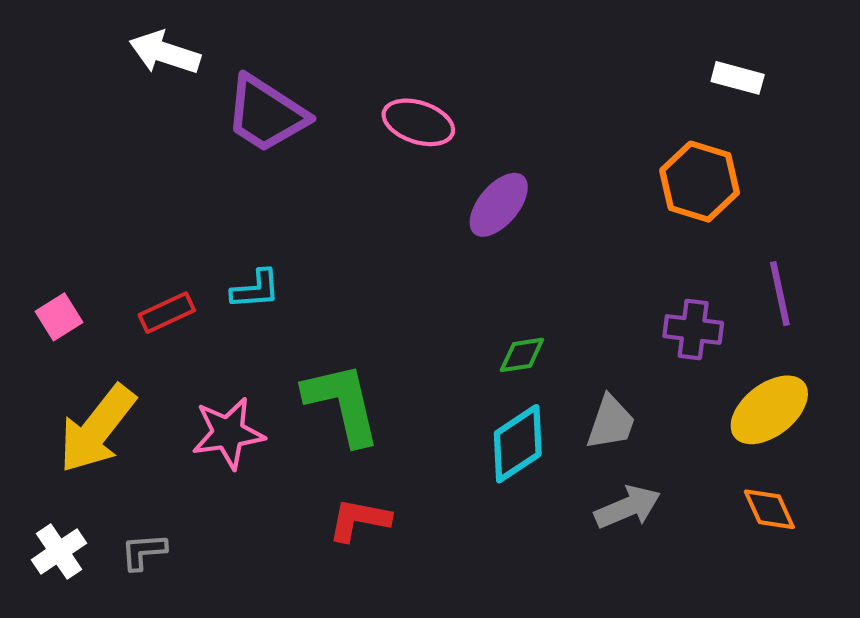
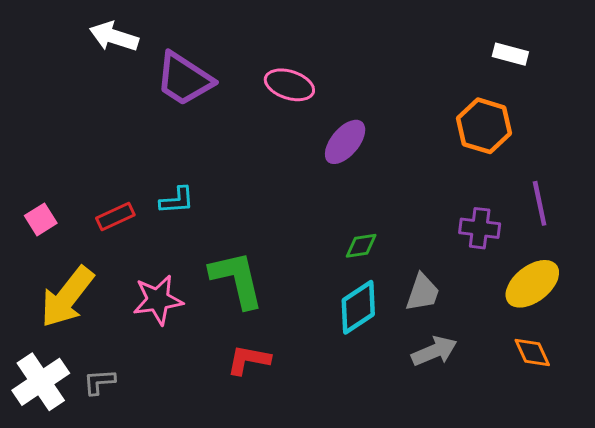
white cross: (59, 551) -> (41, 382), size x1.5

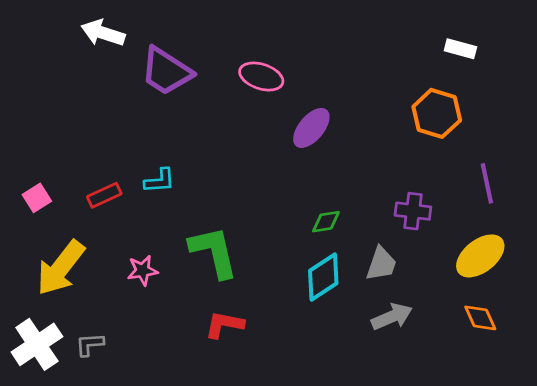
purple cross: (480, 228) -> (413, 211), moved
pink star: (158, 300) -> (142, 270), size x0.7

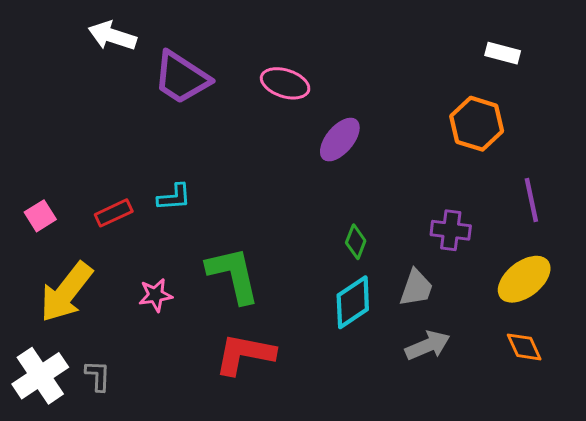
green diamond: (326, 222) -> (356, 242), turned -60
red L-shape: (224, 325) -> (245, 354), size x1.4
gray L-shape: (90, 344) -> (98, 376), turned 96

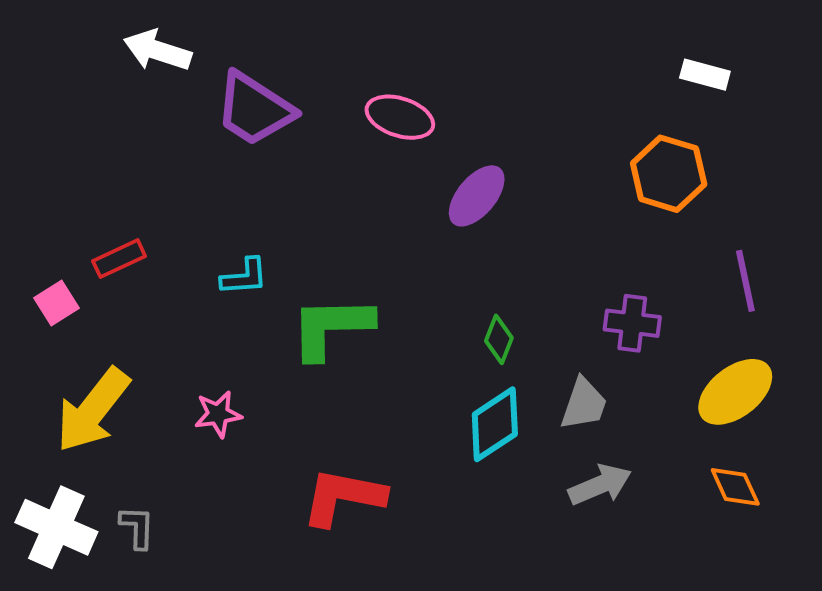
red rectangle: (114, 213) -> (119, 259), moved
green L-shape: (233, 275) -> (331, 327), moved, turned -78
white cross: (40, 376) -> (56, 527), turned -32

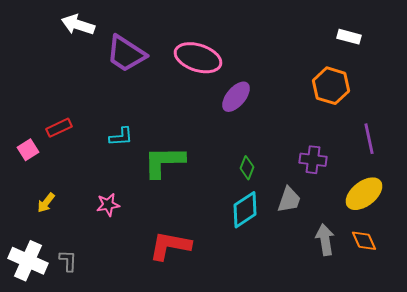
pink ellipse: (400, 117) -> (198, 58), size x1.4
yellow arrow: (93, 410) -> (46, 203), size x0.5
gray arrow: (600, 485) -> (325, 240), moved, turned -76

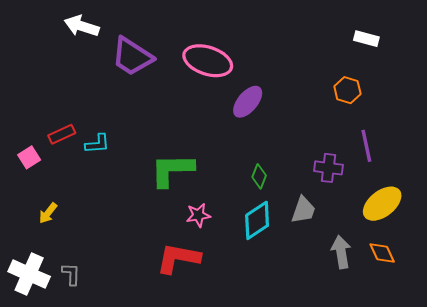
orange hexagon: (331, 86) -> (347, 90), size x0.7
cyan L-shape: (121, 137) -> (97, 144), moved
purple line: (369, 139) -> (366, 146), moved
pink star: (108, 205) -> (198, 215), moved

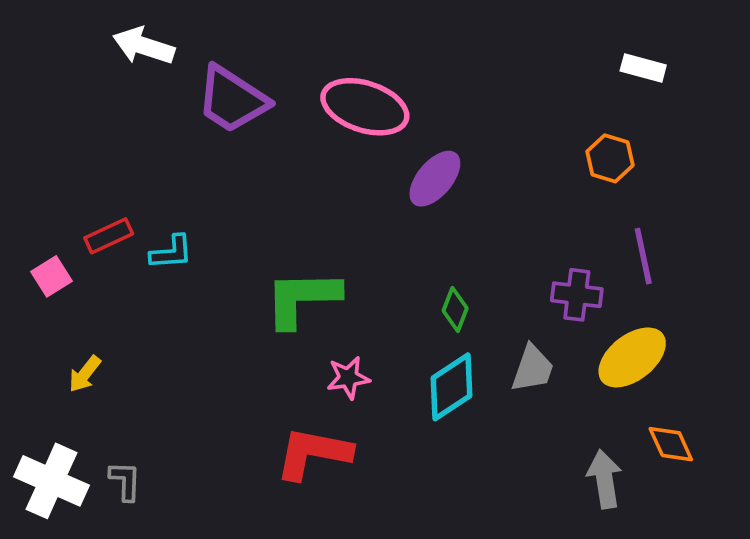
yellow ellipse: (382, 204) -> (632, 357), moved
gray arrow: (341, 252) -> (604, 479), moved

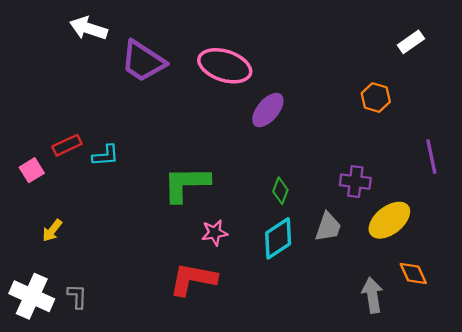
white rectangle: (643, 68) -> (411, 42), moved, turned -50
purple line: (643, 256) -> (431, 157), moved

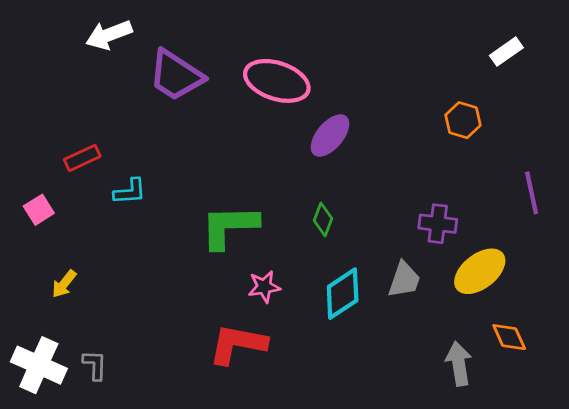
white arrow: (89, 28) -> (109, 35), turned -39
red rectangle: (67, 145) -> (82, 158), moved
green diamond: (280, 191) -> (323, 219), moved

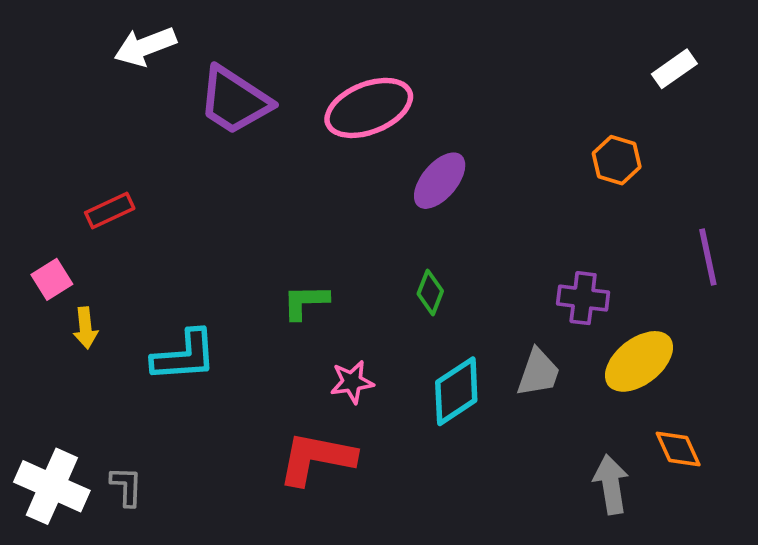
pink ellipse: (277, 81) -> (369, 108), turned -40
cyan L-shape: (130, 191) -> (184, 356), moved, size x1.5
green L-shape: (229, 226) -> (305, 302), size x0.6
yellow arrow: (64, 284) -> (85, 328), moved, turned -44

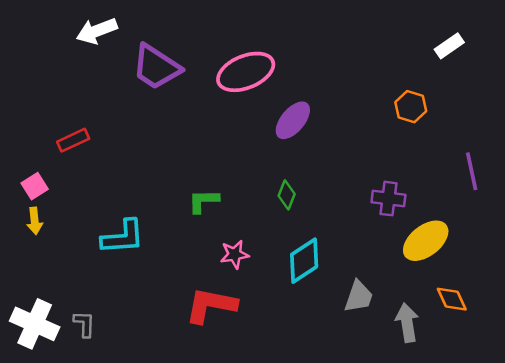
yellow arrow: (85, 328) -> (35, 221), moved
gray trapezoid: (538, 373) -> (359, 297), moved

